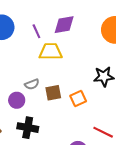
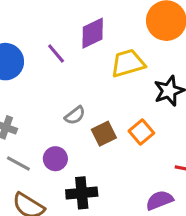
yellow trapezoid: (51, 52) -> (128, 63), moved
gray semicircle: (32, 84) -> (75, 115), moved

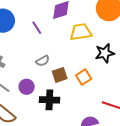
purple line: (56, 54) -> (37, 28), moved
black cross: (82, 193) -> (49, 100), moved

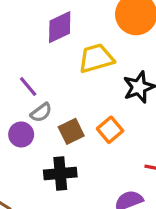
purple line: (37, 28) -> (28, 86), moved
purple circle: (27, 87) -> (21, 134), moved

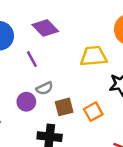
purple diamond: (60, 27) -> (45, 28), moved, turned 60
purple line: (28, 86) -> (32, 59), moved

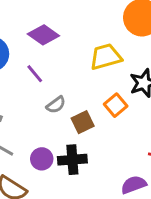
purple circle: (26, 102) -> (42, 159), moved
orange square: (93, 112) -> (116, 105), moved

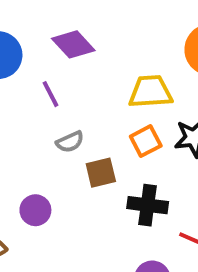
orange square: (116, 105) -> (146, 141), moved
black cross: (72, 160) -> (148, 205), moved

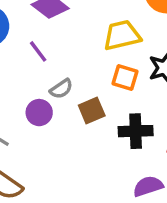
orange square: (146, 141) -> (125, 78), turned -36
purple circle: (35, 210) -> (39, 113), moved

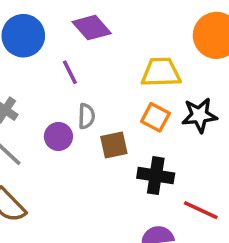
gray semicircle: (61, 89) -> (86, 116), turned -65

